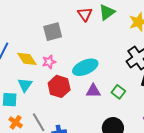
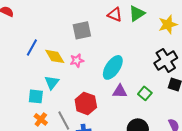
red triangle: (85, 14) -> (115, 14), turned -35
cyan ellipse: (85, 67) -> (113, 67), turned -35
red hexagon: (59, 86) -> (86, 103), moved

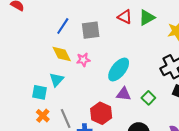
blue line: (32, 47) -> (63, 26), moved
red hexagon: (86, 103) -> (101, 113), moved

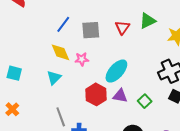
red triangle: (125, 17) -> (122, 27), moved, turned 35
cyan square: (40, 92) -> (14, 73), moved
red hexagon: (101, 113) -> (96, 94), moved
orange cross: (43, 116) -> (12, 109), moved

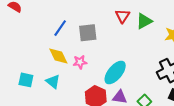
red triangle: (122, 27) -> (123, 16), moved
cyan square: (14, 73) -> (26, 80), moved
cyan triangle: (54, 78) -> (53, 82), turned -35

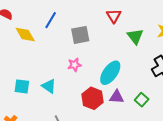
green triangle: (144, 21) -> (135, 36), moved, turned -36
blue line: (60, 28) -> (51, 20), moved
yellow diamond: (58, 56) -> (25, 35), moved

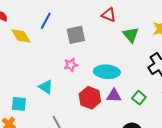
red triangle: (114, 16) -> (109, 15), turned -35
cyan ellipse: (110, 73) -> (107, 72), turned 60
cyan square: (22, 86) -> (19, 104), moved

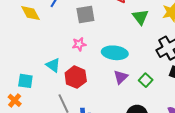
purple triangle: (114, 96) -> (121, 77), turned -49
red hexagon: (90, 98) -> (76, 77), moved

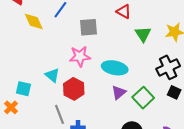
pink star: (79, 44) -> (80, 56), size x1.5
green square: (146, 80) -> (143, 98), size x1.5

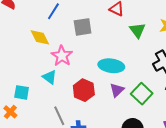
yellow diamond: (34, 21) -> (40, 37), moved
pink star: (80, 56) -> (62, 56), moved, turned -30
red hexagon: (74, 89) -> (84, 90), moved

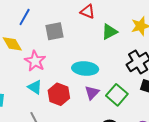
green triangle: (137, 30) -> (109, 32), turned 42
cyan triangle: (50, 77) -> (35, 87), moved

